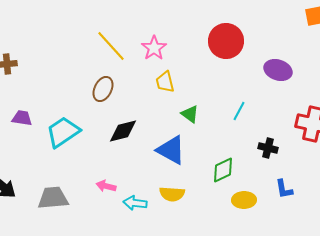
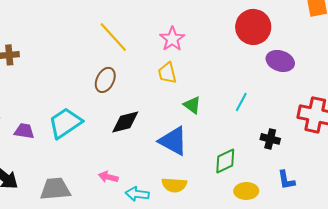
red circle: (226, 41) -> (253, 27), moved
pink star: (154, 48) -> (172, 39), moved
purple trapezoid: (22, 118) -> (24, 131), moved

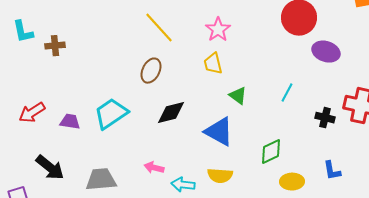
black cross: (270, 139) -> (325, 118), moved

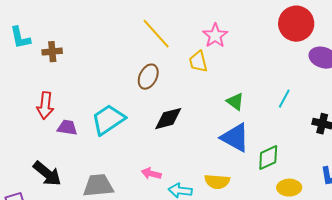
yellow trapezoid: (213, 64) -> (198, 62), moved
red arrow: (32, 113) -> (45, 106), moved, turned -52
blue triangle: (219, 132) -> (235, 138), moved

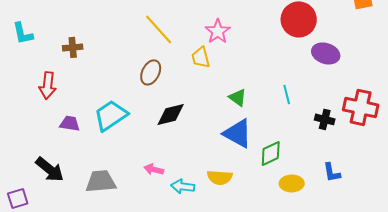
brown cross: (52, 52) -> (73, 47), moved
cyan line: (284, 99) -> (287, 94), turned -42
red arrow: (45, 106) -> (48, 85), moved

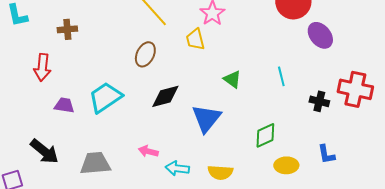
purple ellipse: (326, 53) -> (320, 35), turned 32
blue triangle: (238, 133) -> (206, 118), moved, turned 40
yellow semicircle: (220, 177) -> (220, 172), moved

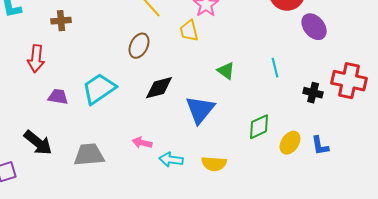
yellow ellipse: (286, 165) -> (290, 143), moved, turned -55

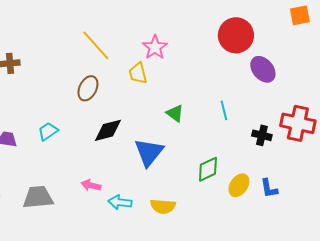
cyan trapezoid: (99, 89) -> (48, 131), size x0.6

